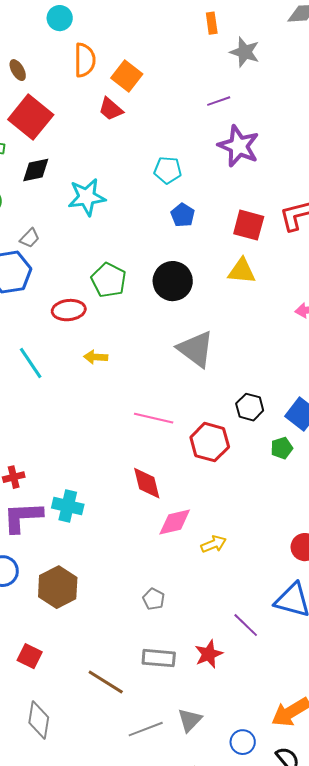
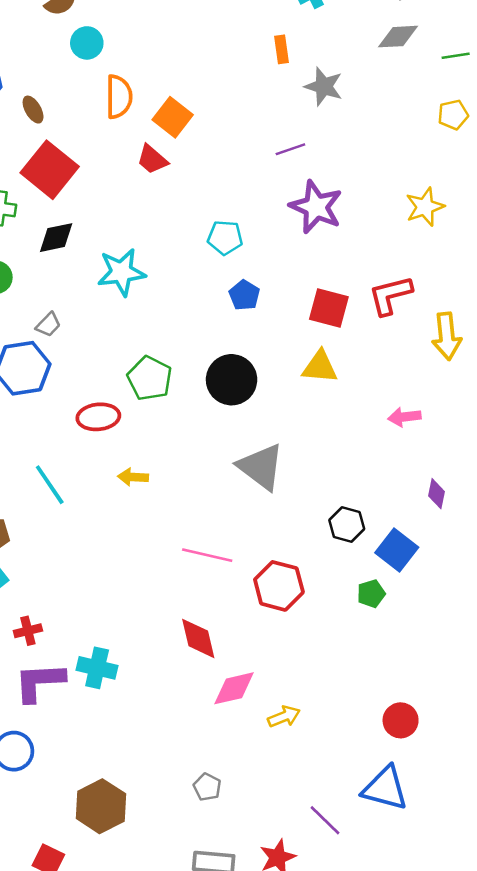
black hexagon: (250, 407) -> (347, 524), moved
brown hexagon: (58, 587) -> (101, 806), moved

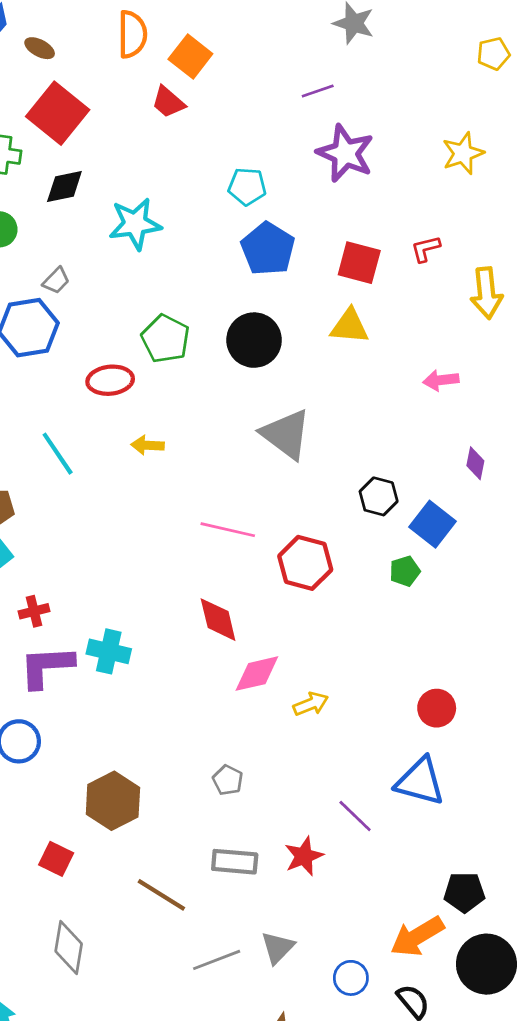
brown ellipse: (33, 110) -> (40, 48), turned -32
blue pentagon: (244, 295) -> (268, 249), size x1.6
red L-shape: (390, 295) -> (426, 249), size x0.6

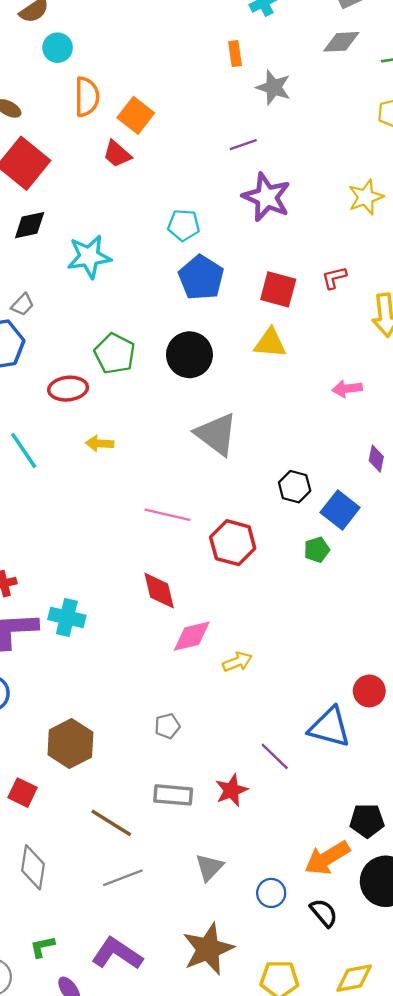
red circle: (437, 708) -> (369, 691), moved
gray pentagon: (228, 780) -> (167, 726), turned 30
gray line: (217, 960) -> (123, 878), moved

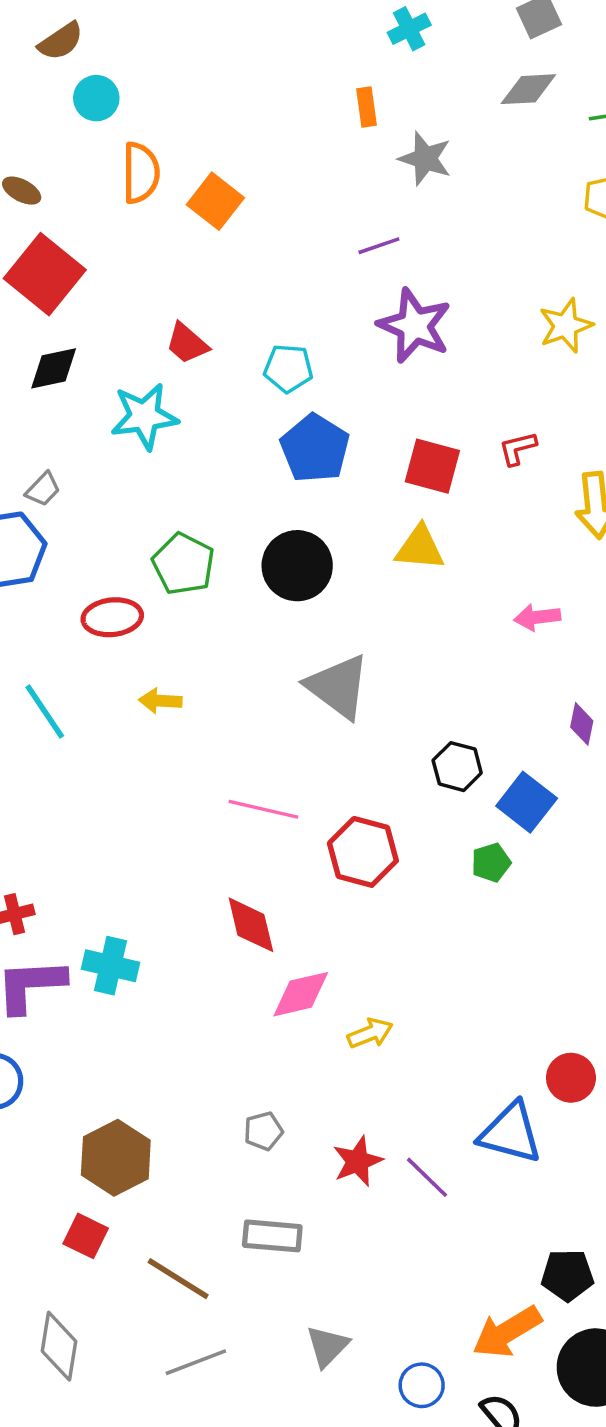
red trapezoid: (117, 154) -> (187, 343), moved
red star: (232, 790) -> (358, 1161), moved
red square: (23, 793) -> (86, 1236), moved

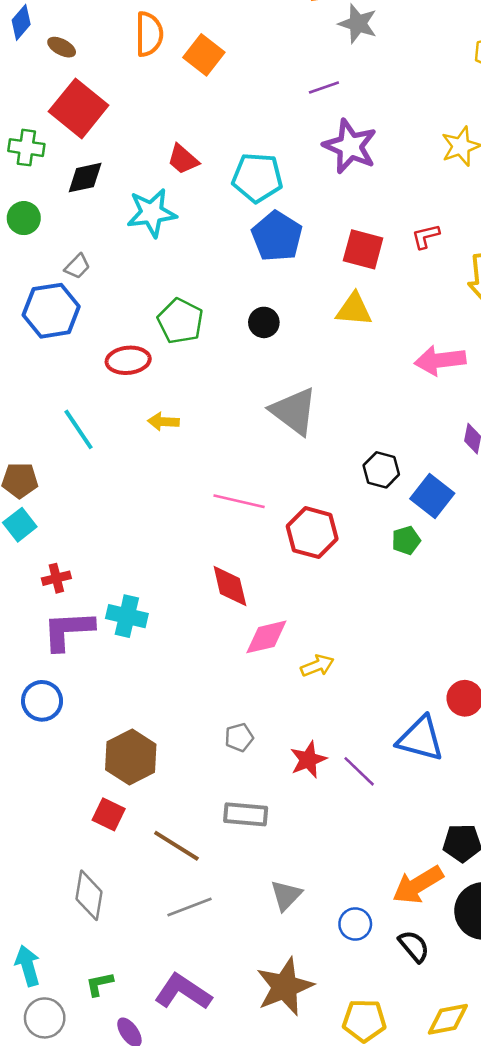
cyan pentagon: (288, 368) -> (257, 178), size x1.4
black circle: (297, 566) -> (264, 322), size x0.6
pink arrow: (537, 617) -> (440, 360), size x1.5

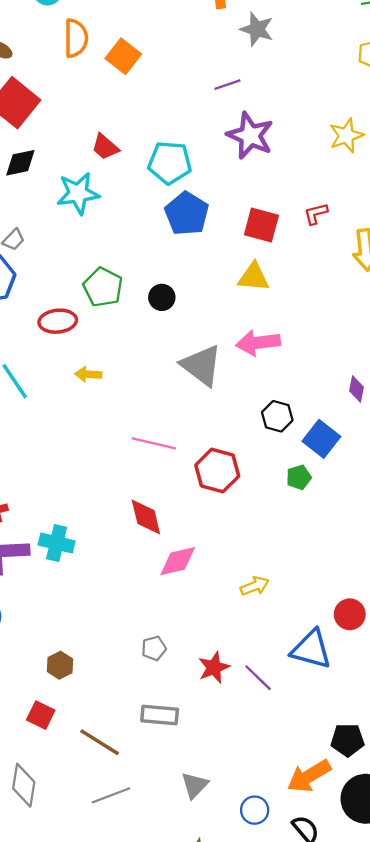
black circle: (264, 322) -> (162, 297), moved
pink arrow: (440, 360) -> (258, 343), moved
yellow arrow: (317, 666) -> (255, 586), moved
brown hexagon: (131, 757) -> (60, 665), size x0.6

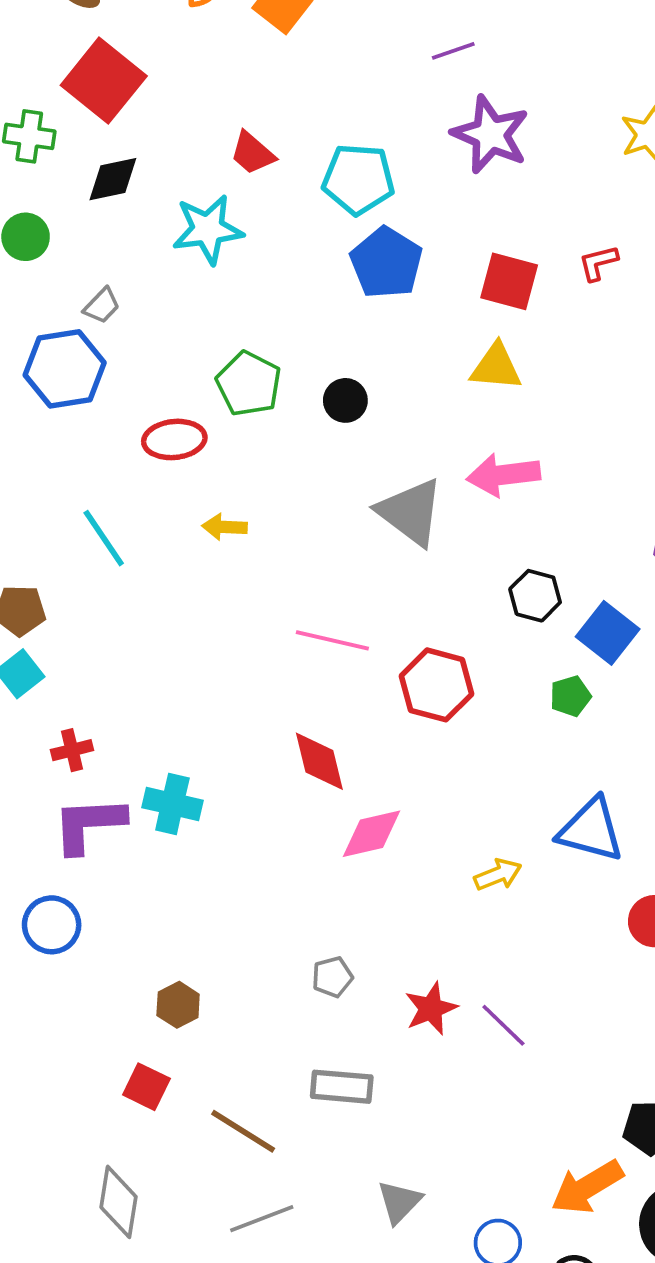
blue triangle: (311, 649) -> (591, 830), moved

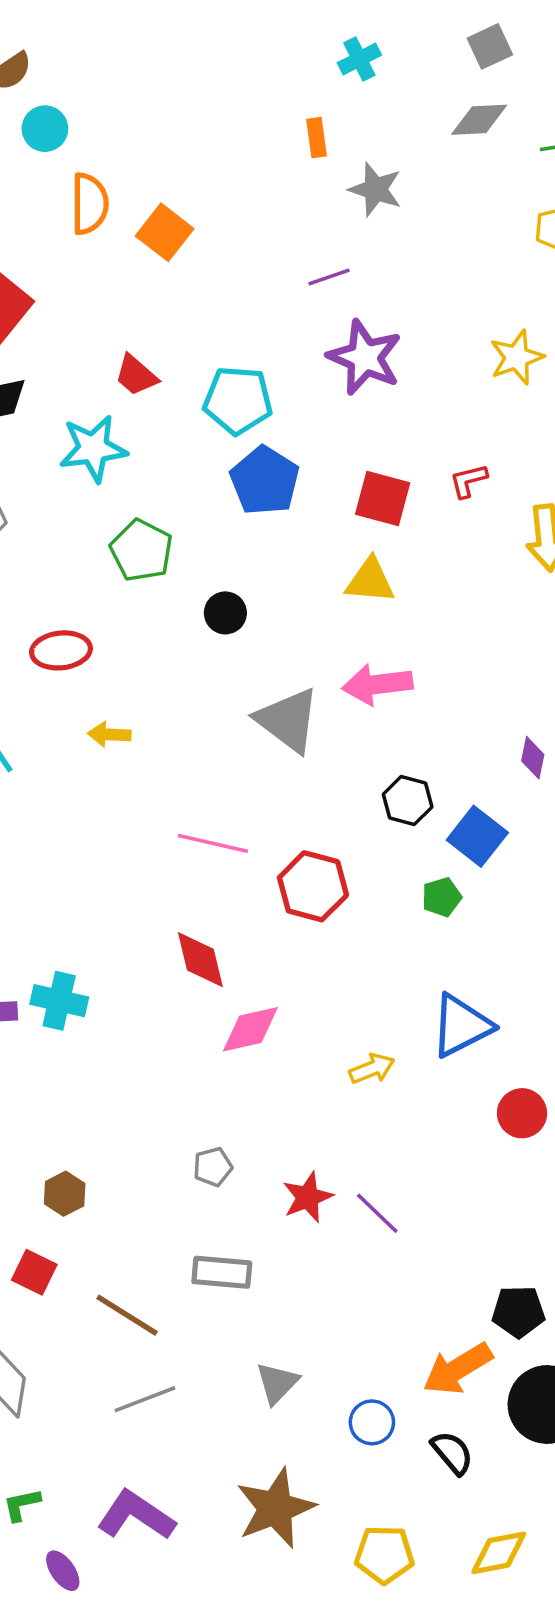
green pentagon: (249, 384) -> (141, 550), moved
blue triangle: (591, 830) -> (461, 1026), turned -42

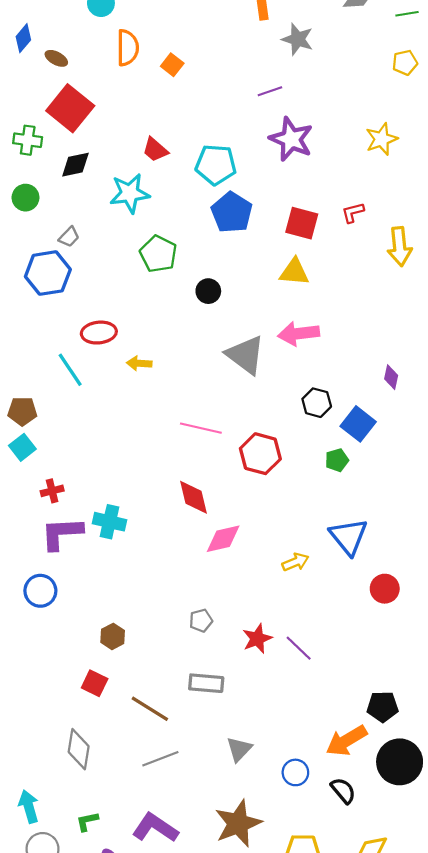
orange square: (165, 232) -> (172, 65), size x0.7
red ellipse: (61, 650) -> (99, 333), moved
blue triangle: (461, 1026) -> (349, 537), turned -42

